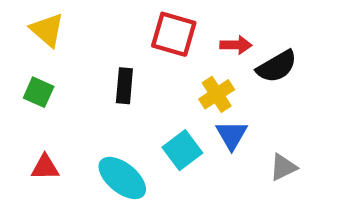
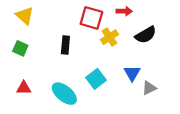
red arrow: (236, 45) -> (124, 11), moved
yellow cross: (217, 94) -> (110, 37), moved
blue triangle: (232, 135) -> (132, 73), moved

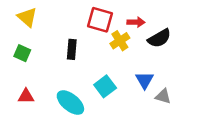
red arrow: (124, 11) -> (136, 22), moved
gray triangle: (149, 88) -> (163, 96), turned 42

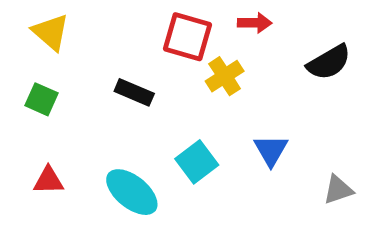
red arrow: (136, 22) -> (255, 23), moved
black semicircle: (159, 38) -> (329, 62), moved
black rectangle: (72, 49) -> (134, 92), turned -72
gray triangle: (163, 96) -> (338, 190), moved, turned -35

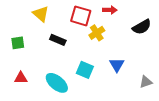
yellow triangle: (51, 32) -> (41, 14), moved
green square: (41, 99) -> (18, 43), turned -32
cyan square: (197, 162) -> (85, 70), turned -30

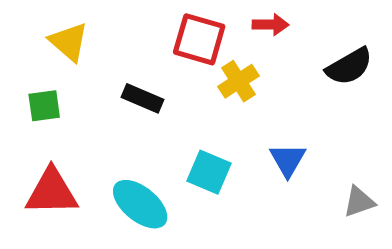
yellow triangle: (41, 14) -> (69, 42), moved
red triangle: (21, 78) -> (52, 192), size x1.6

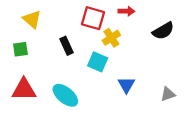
black rectangle: (143, 98) -> (66, 46), turned 42
blue triangle: (288, 160) -> (126, 85), moved
cyan square: (209, 172) -> (98, 62), moved

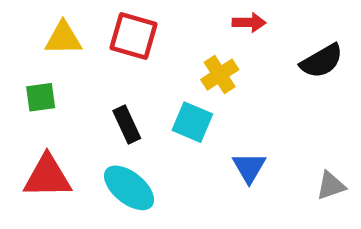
red square: (93, 18) -> (134, 36), moved
yellow triangle: (32, 19) -> (63, 38), turned -42
black rectangle: (66, 46) -> (127, 124), moved

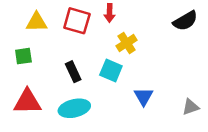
red arrow: (249, 22) -> (110, 13), moved, turned 90
black semicircle: (322, 61) -> (185, 21), moved
cyan ellipse: (129, 188) -> (74, 108), turned -52

